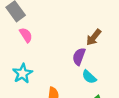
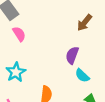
brown arrow: (94, 37) -> (84, 23), moved

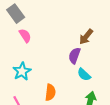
brown arrow: (84, 23) -> (86, 37), moved

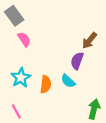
cyan semicircle: (84, 75) -> (68, 81), moved
orange semicircle: (50, 92) -> (46, 84), moved

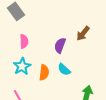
pink semicircle: (24, 39) -> (24, 41), moved, turned 32
purple semicircle: (77, 61) -> (60, 45), moved

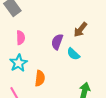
cyan semicircle: (64, 69) -> (73, 54), moved
orange semicircle: (44, 72) -> (40, 78), moved

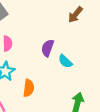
brown arrow: (80, 30) -> (75, 15), moved

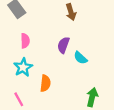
brown arrow: (75, 15) -> (71, 12), moved, turned -56

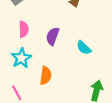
purple semicircle: (63, 45) -> (53, 36), moved

